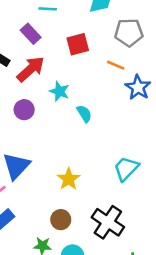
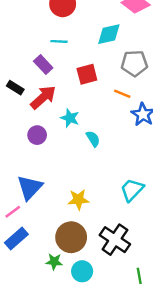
yellow star: (69, 179) -> (78, 200), turned 30
brown circle: (61, 220) -> (71, 237), size x1.6

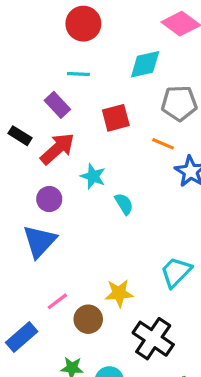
blue triangle: (30, 187) -> (40, 241), moved
yellow star: (78, 200) -> (119, 293), moved
pink line: (13, 212) -> (57, 301), moved
brown circle: (71, 237) -> (88, 319), moved, size x0.7

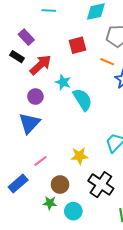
cyan line: (78, 74) -> (49, 11), moved
purple rectangle: (57, 105) -> (26, 37), moved
cyan semicircle: (124, 204) -> (83, 100), size x1.6
brown circle: (88, 319) -> (60, 185), moved

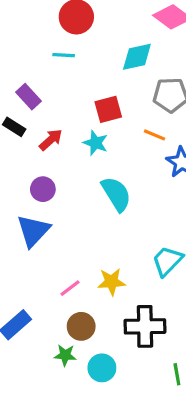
red arrow: (41, 65) -> (51, 140), size x0.7
cyan star: (63, 82) -> (96, 143), moved
pink line: (41, 161) -> (70, 288), moved
black cross: (101, 185) -> (145, 326), turned -35

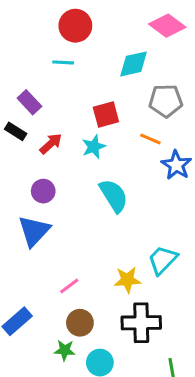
cyan star: (96, 143) -> (94, 147), turned 30
yellow star: (111, 282) -> (127, 280), moved

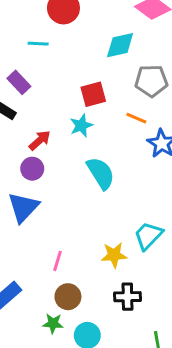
cyan line: (63, 62) -> (38, 44), moved
red arrow: (51, 144) -> (40, 140), moved
pink line: (69, 286) -> (58, 261), turned -36
black cross: (141, 323) -> (127, 297), size x0.7

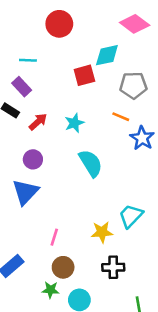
cyan line: (38, 44) -> (28, 60), moved
red square: (93, 94) -> (84, 75), moved
red arrow: (40, 140) -> (38, 122), moved

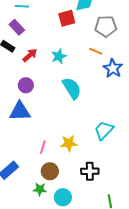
blue triangle: (25, 192) -> (20, 111), turned 45
yellow star: (102, 232) -> (69, 143), moved

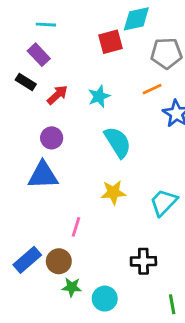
orange line: (96, 51) -> (152, 89), turned -48
yellow star: (69, 143) -> (113, 192), moved
brown circle: (50, 171) -> (59, 261), moved

